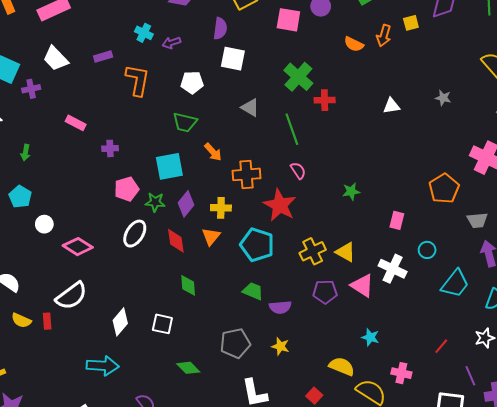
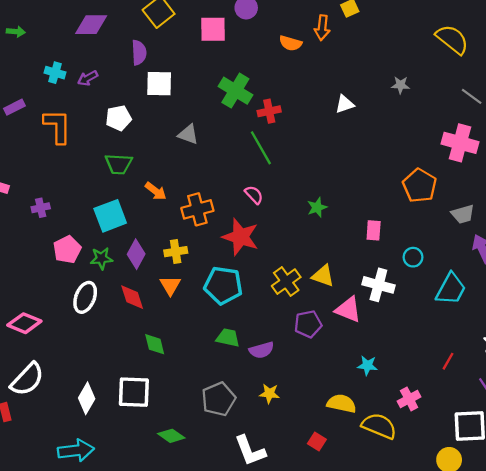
green line: (292, 129) -> (261, 148), moved
white square: (162, 324) -> (134, 392), size x1.4
pink cross: (401, 373) -> (409, 399), turned -30

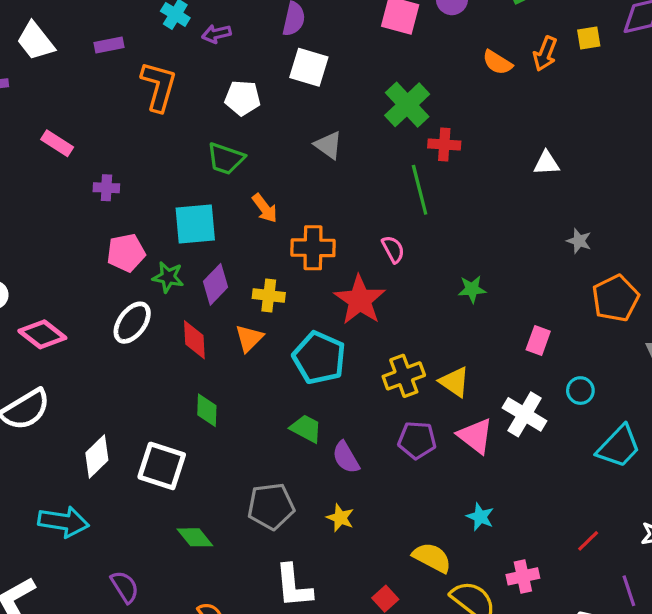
gray star: (400, 85) -> (579, 241), moved
purple semicircle: (262, 350) -> (346, 457), turned 60

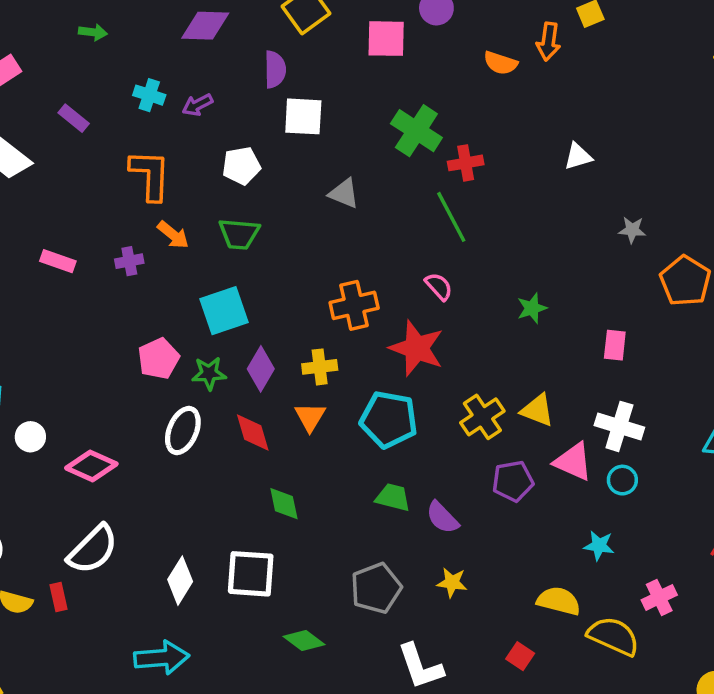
purple rectangle: (109, 45) -> (74, 118), moved, turned 64
purple cross: (106, 188) -> (129, 261), moved
orange arrow: (265, 208) -> (173, 235), moved
cyan circle: (580, 391) -> (622, 480), moved

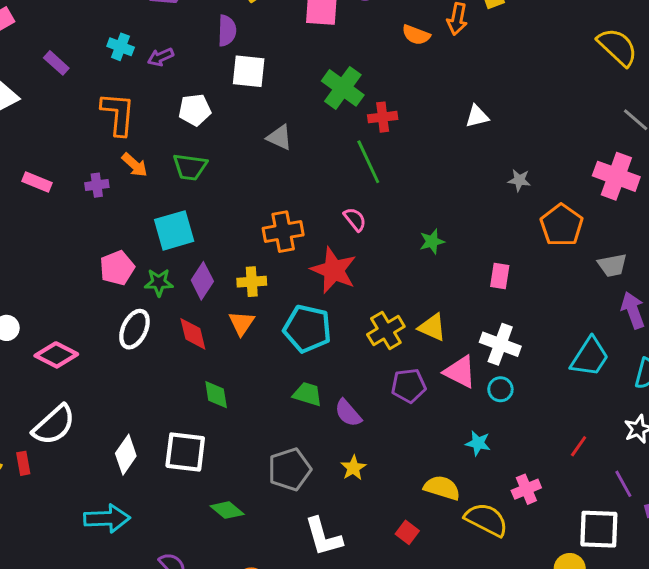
yellow star: (452, 583) -> (353, 468), turned 30

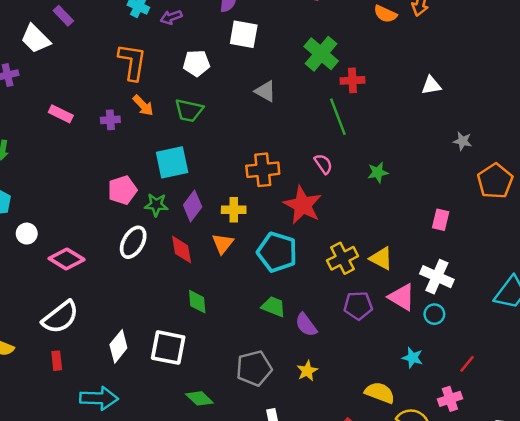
purple rectangle: (56, 63) -> (63, 16), moved
green star: (432, 242) -> (378, 172), moved
red line: (579, 446) -> (467, 364), moved
red rectangle: (23, 463) -> (57, 361), moved

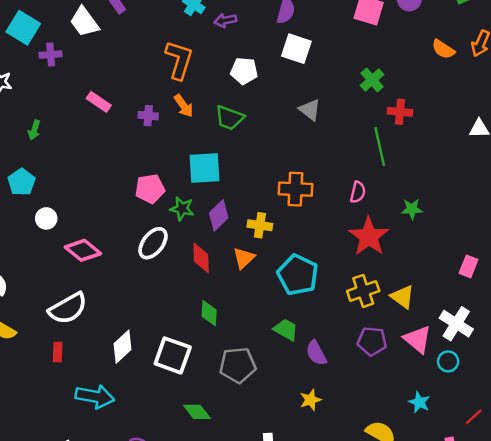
green cross: (321, 54) -> (372, 80), size x0.7
pink semicircle: (323, 164) -> (358, 192), turned 40
red star: (303, 205) -> (369, 237), moved
gray pentagon: (254, 368) -> (238, 365), moved

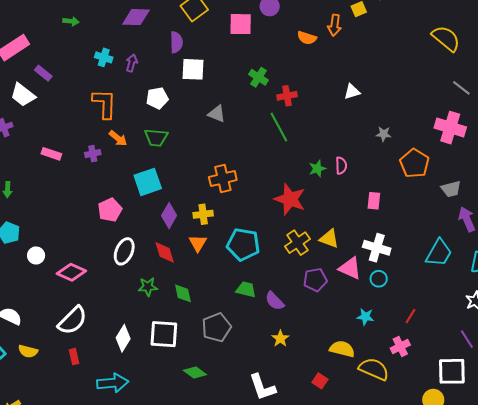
purple arrow: (225, 20) -> (132, 63), turned 132
pink semicircle: (358, 192) -> (341, 166), moved
green star: (182, 209) -> (148, 287), moved

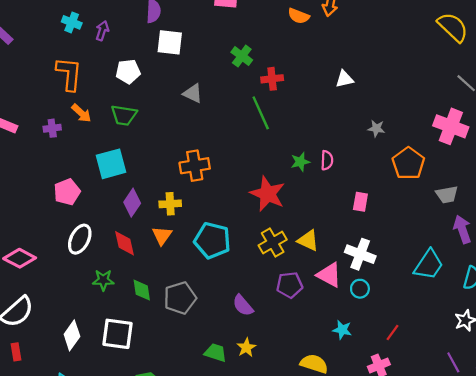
green trapezoid: (246, 289) -> (215, 353), moved
gray pentagon: (216, 327) -> (180, 298), moved

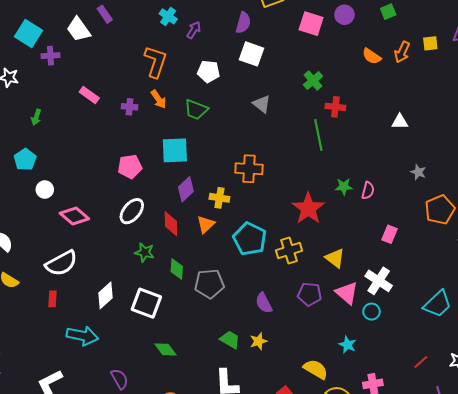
yellow cross: (273, 242) -> (289, 251), moved
red line: (393, 332) -> (421, 362), moved

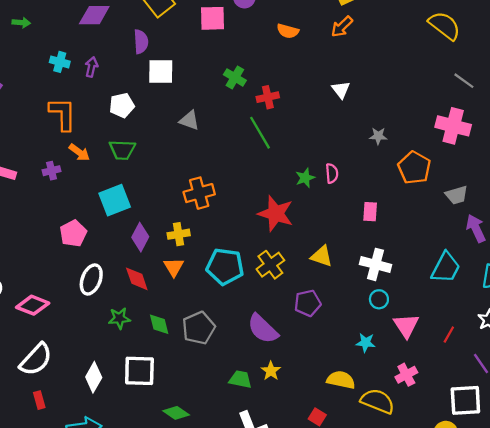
orange arrow: (402, 52) -> (342, 27), moved, turned 40
white triangle: (400, 122) -> (341, 90), turned -48
pink triangle: (347, 293) -> (406, 326), moved, turned 35
purple semicircle: (264, 303) -> (263, 329), size x1.4

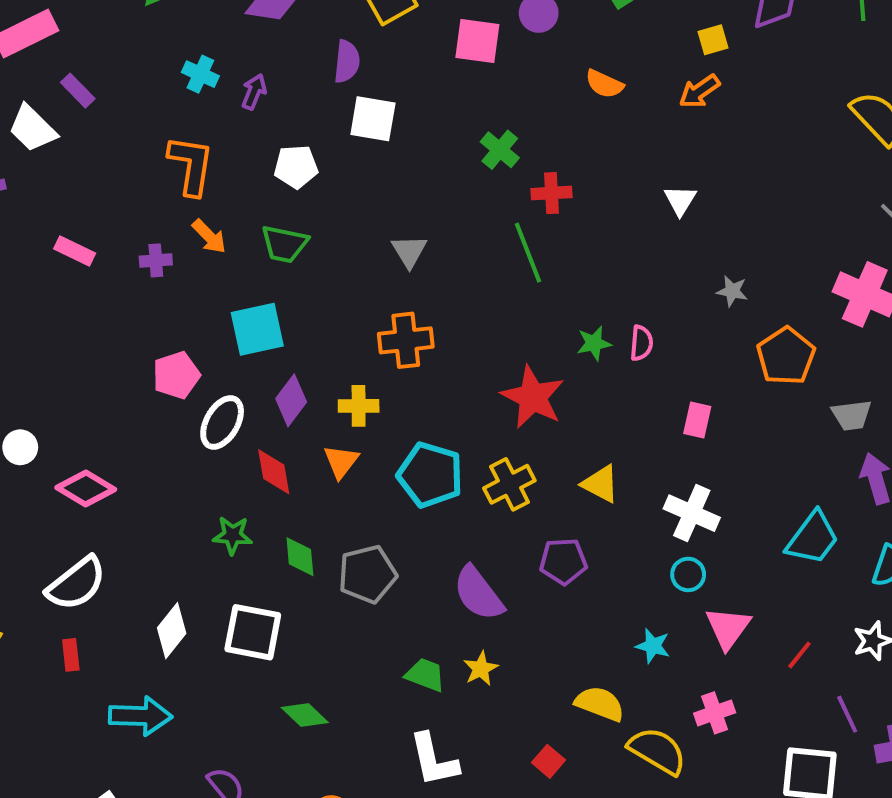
gray triangle: (189, 120) -> (409, 251), moved, turned 30
white ellipse: (91, 279) -> (222, 422), moved

